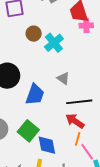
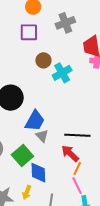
gray triangle: (63, 78) -> (42, 136), moved
orange line: (78, 139) -> (77, 168), moved

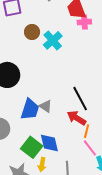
blue trapezoid: (35, 121) -> (30, 109), moved
black line: (77, 135) -> (80, 99), turned 70
green square: (22, 156) -> (32, 147), moved

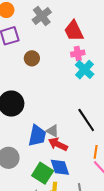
pink cross: (84, 22) -> (78, 53), moved
cyan cross: (53, 40) -> (85, 70), moved
red arrow: (77, 118) -> (58, 144), moved

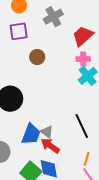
red trapezoid: (74, 31) -> (83, 36), turned 65

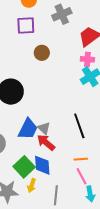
orange line: (87, 159) -> (81, 159), turned 64

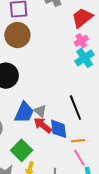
brown circle: (42, 53) -> (17, 35), moved, size x1.6
pink cross: (87, 59) -> (81, 41), turned -32
blue diamond: (42, 165) -> (59, 129), moved

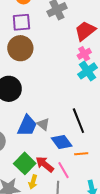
red arrow: (43, 125) -> (45, 164), moved
blue diamond: (59, 129) -> (62, 142), turned -30
pink line: (79, 158) -> (63, 170), moved

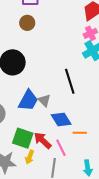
brown circle: (20, 48) -> (27, 23), size x0.6
black line: (78, 121) -> (70, 81), moved
green square: (25, 163) -> (23, 138), turned -30

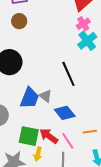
orange line: (80, 133) -> (90, 132), moved

